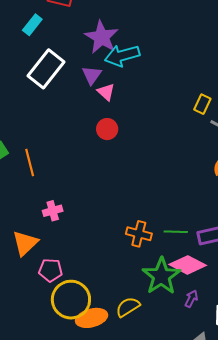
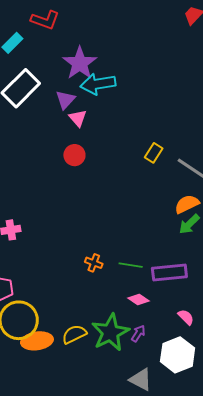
yellow rectangle: (202, 104) -> (154, 153), moved
orange cross: (139, 234) -> (94, 263), size x0.7
pink diamond: (188, 265) -> (138, 299), size x0.6
green star: (161, 276) -> (110, 332), moved

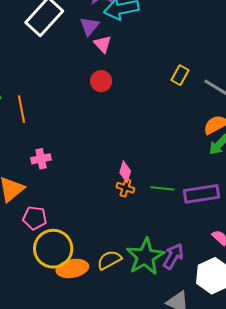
pink diamond: (138, 299) -> (125, 172), moved, turned 75
purple arrow: (138, 333) -> (173, 256), size x1.5

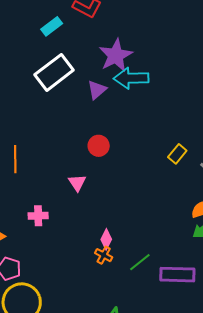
pink triangle: (103, 44) -> (77, 183), moved
pink cross: (41, 159) -> (38, 216), moved
green line: (162, 188) -> (140, 262), turned -55

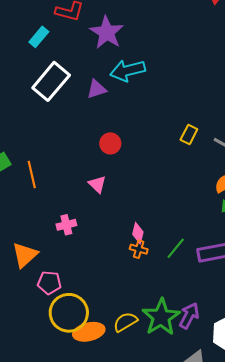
purple star: (116, 55) -> (107, 33), moved
purple triangle: (97, 90) -> (97, 89), turned 35

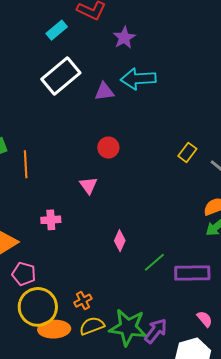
purple star: (107, 33) -> (124, 38), size x0.7
orange cross: (139, 249) -> (83, 301), moved, turned 36
green star: (161, 317) -> (128, 327), turned 30

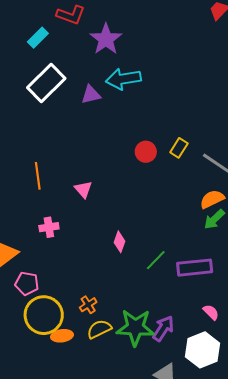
purple star: (124, 38) -> (106, 39), size x1.4
red circle: (108, 148) -> (146, 152), moved
orange line: (26, 164) -> (38, 176), moved
orange ellipse: (54, 329) -> (62, 336), size x0.7

